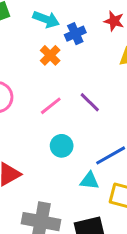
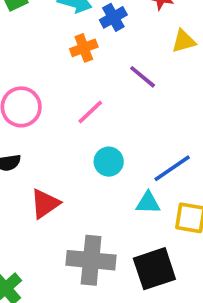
orange cross: (50, 55) -> (84, 48), turned 30
purple line: (90, 102) -> (143, 77), moved

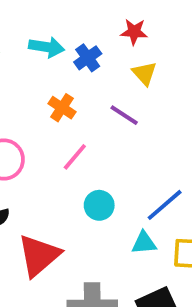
yellow triangle: (184, 41) -> (145, 73), moved, turned -50
orange cross: (84, 48) -> (62, 108), moved, turned -30
red triangle: (45, 204) -> (39, 255), size x1.4

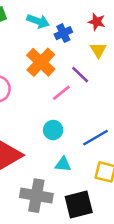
orange cross: (62, 108) -> (41, 62), size x1.6
pink line: (75, 157) -> (61, 93), moved
cyan triangle: (144, 243) -> (63, 164), moved

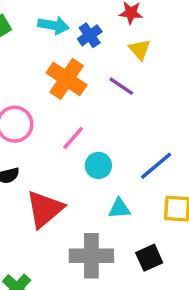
pink line: (61, 93) -> (73, 138), moved
black square: (79, 204) -> (149, 258), size x0.7

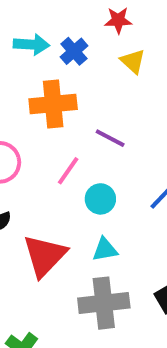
orange cross: (67, 79) -> (53, 104), turned -33
purple line: (121, 86) -> (110, 138), moved
cyan triangle: (119, 208) -> (105, 250), moved

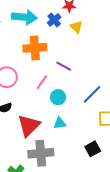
cyan arrow: (31, 44) -> (24, 17), size x1.4
blue cross: (74, 51) -> (54, 20), moved
gray cross: (104, 303) -> (41, 153), moved

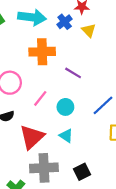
pink line: (42, 82) -> (40, 98), moved
cyan triangle: (60, 123) -> (66, 136), turned 40
black square: (93, 149) -> (82, 172), moved

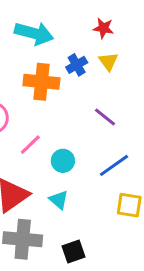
blue cross: (65, 22) -> (77, 65), moved
purple line: (73, 73) -> (105, 117), moved

